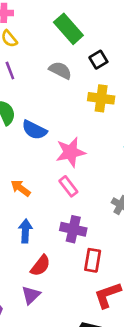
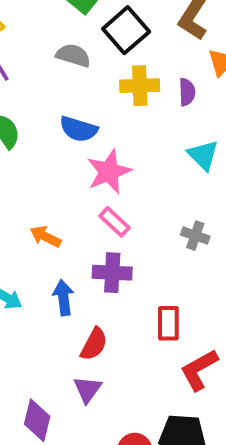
black square: (98, 60) -> (126, 30), size x1.6
blue semicircle: (34, 130) -> (79, 129), moved
purple cross: (73, 229) -> (112, 273), moved

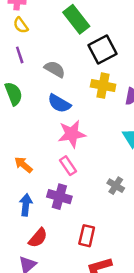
gray semicircle: (73, 55) -> (55, 69), moved

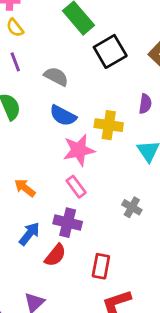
yellow cross: (103, 86) -> (109, 125), moved
blue arrow: (26, 205) -> (29, 234), turned 35
red semicircle: (38, 238) -> (55, 255), moved

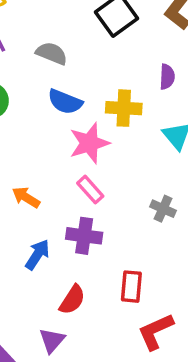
red semicircle: (55, 255) -> (72, 300), moved

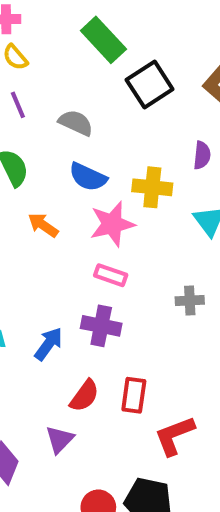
pink rectangle: (90, 190) -> (111, 275), turned -32
orange arrow: (26, 197) -> (43, 225), moved
gray cross: (163, 209) -> (190, 300), turned -30
red rectangle: (131, 287) -> (134, 395), moved

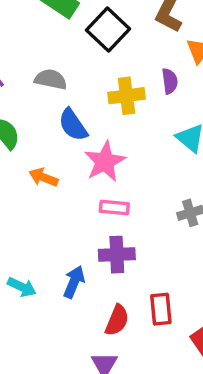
blue semicircle: (88, 177) -> (73, 125), turned 44
yellow cross: (152, 187) -> (127, 96), moved

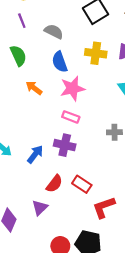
red rectangle: (161, 309) -> (82, 184), turned -66

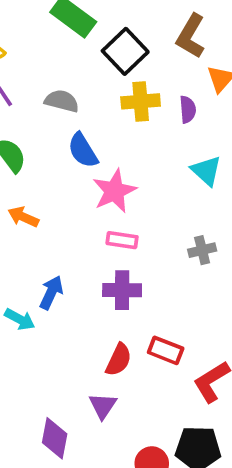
yellow cross: (96, 53) -> (141, 101), moved
orange arrow: (34, 88) -> (23, 217), moved
blue arrow: (35, 154) -> (51, 293), moved

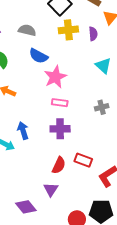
blue semicircle: (83, 150) -> (39, 56), turned -30
blue arrow: (51, 293) -> (23, 131), turned -42
purple diamond: (55, 438) -> (26, 207), turned -50

